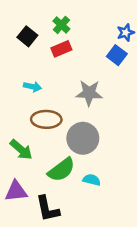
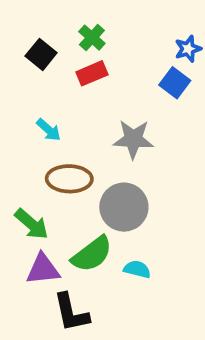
cyan arrow: (32, 87) -> (49, 130), turned 30
purple triangle: (16, 191) -> (43, 269), moved

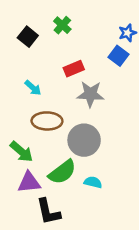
red rectangle: (92, 73) -> (74, 69), moved

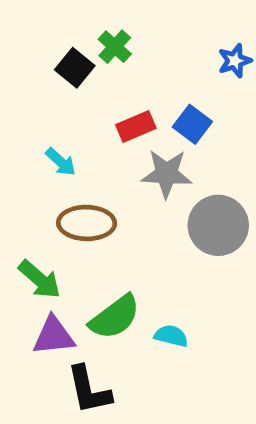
black square: (28, 37) -> (75, 68), moved
blue square: (119, 56) -> (192, 124), moved
gray circle: (84, 140) -> (218, 225), moved

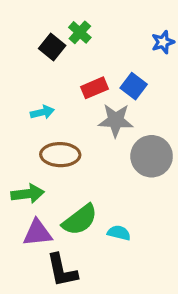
cyan arrow: (61, 162) -> (42, 112), turned -55
green arrow: (40, 279) -> (28, 194), turned -48

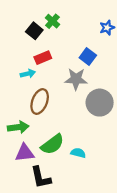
red rectangle: (94, 88) -> (43, 58), moved
brown ellipse: (60, 155) -> (40, 102), turned -70

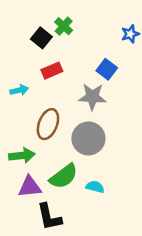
cyan arrow: (28, 74) -> (19, 90), moved
gray circle: (100, 103) -> (88, 138), moved

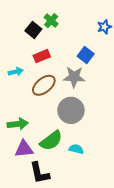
brown ellipse: (48, 124) -> (44, 85), moved, turned 30

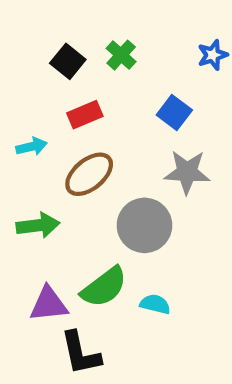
green cross: (51, 21) -> (121, 55), moved
gray star: (74, 77) -> (187, 172), moved
green arrow: (18, 124) -> (38, 225), moved

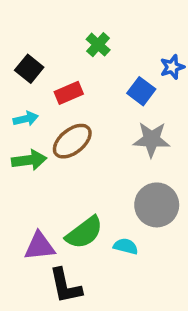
blue star: (213, 55) -> (172, 67), moved
black square: (68, 61) -> (29, 69), moved
green arrow: (38, 225) -> (29, 160), moved
gray circle: (144, 225) -> (157, 205), moved

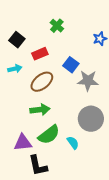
blue square: (141, 91) -> (71, 65), moved
green arrow: (29, 160) -> (40, 110), moved
cyan semicircle: (126, 246) -> (73, 143), turned 40

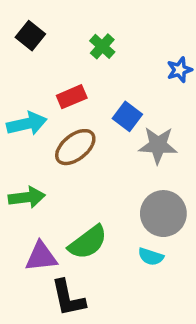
black square: (17, 40) -> (30, 36), moved
cyan arrow: (15, 69) -> (27, 124), size x1.5
green arrow: (40, 110) -> (27, 197), moved
cyan semicircle: (73, 143) -> (151, 257), moved, turned 144

